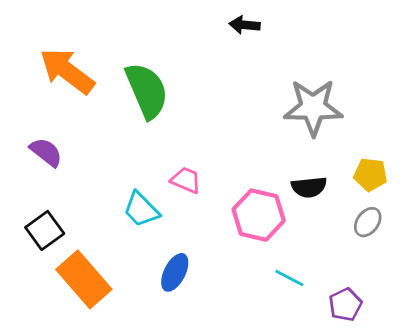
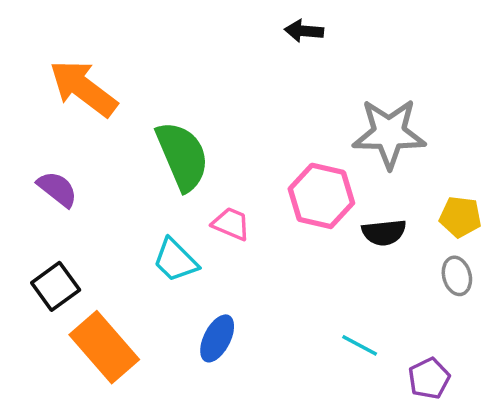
green semicircle: (147, 91) -> (182, 156), moved
pink hexagon: (259, 215) -> (321, 196), moved
gray ellipse: (368, 222) -> (457, 276), turned -52

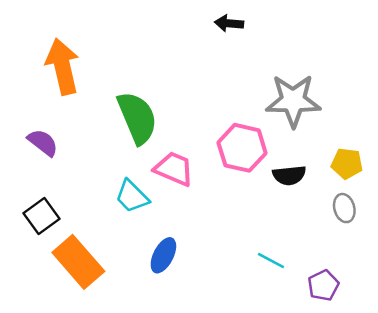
orange arrow: (83, 88) -> (63, 67), turned 40
pink trapezoid: (231, 224) -> (174, 169), size x1.4

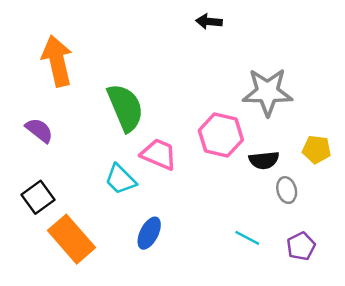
gray ellipse: (344, 208) -> (287, 190), moved
purple pentagon: (323, 285) -> (301, 246), moved

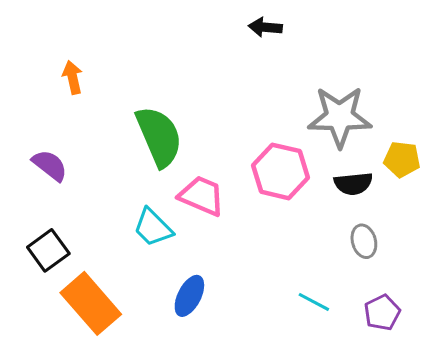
orange arrow: (57, 61) -> (73, 77), size x0.5
yellow pentagon: (317, 149) -> (402, 159), moved
black semicircle: (264, 160) -> (353, 184), moved

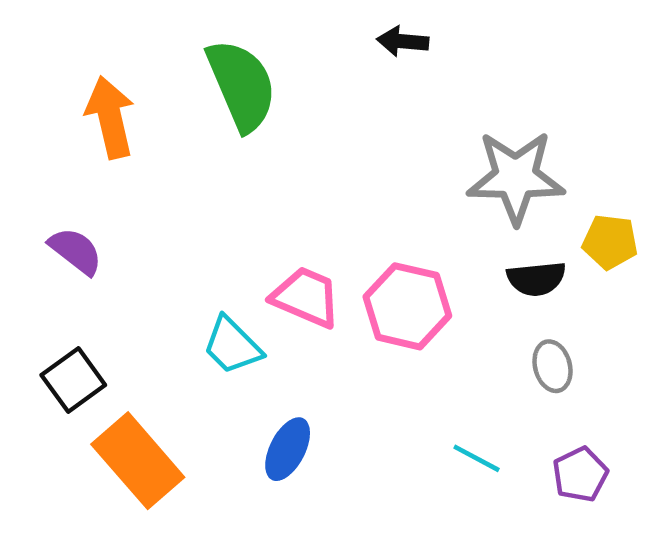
orange arrow: (73, 77) -> (110, 117), size x1.6
green semicircle: (159, 137) -> (242, 85), moved
pink hexagon: (280, 171) -> (407, 306), moved

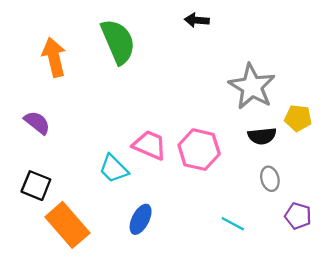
gray star: (516, 177) -> (252, 87), turned 30
black square: (73, 380) -> (36, 186), turned -32
purple pentagon: (580, 474) -> (298, 216), moved, turned -30

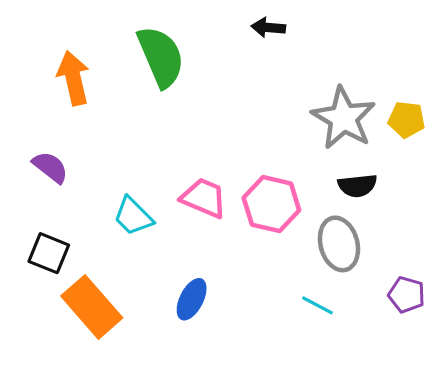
yellow pentagon: (298, 118) -> (407, 120), moved
cyan trapezoid: (114, 169) -> (133, 216), moved
gray ellipse: (270, 179) -> (339, 244), moved, size x1.6

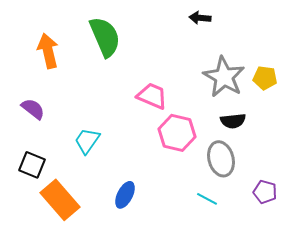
black arrow: (268, 27) -> (200, 18), moved
pink trapezoid: (204, 198) -> (152, 96), moved
cyan trapezoid: (133, 216) -> (87, 141), turned 80

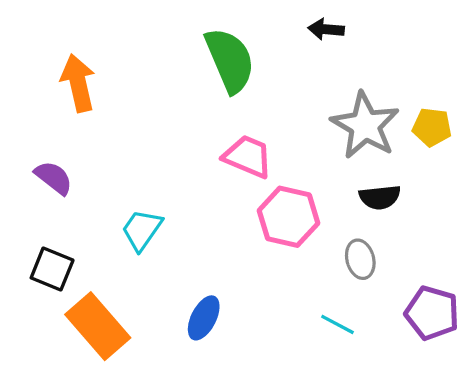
green semicircle: (105, 37) -> (230, 60), moved
gray ellipse: (221, 159) -> (360, 259), size x0.7
purple pentagon: (265, 192) -> (432, 313), size x1.4

